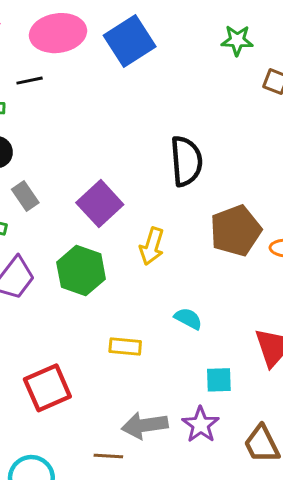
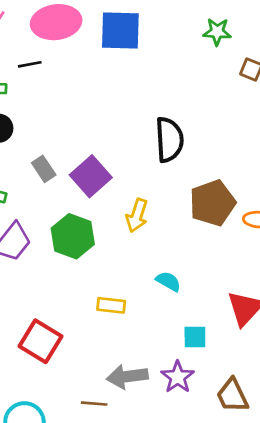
blue square: (130, 41) -> (120, 30), turned 33
gray rectangle: (25, 196) -> (44, 169), moved
red square: (47, 388) -> (40, 341), turned -36

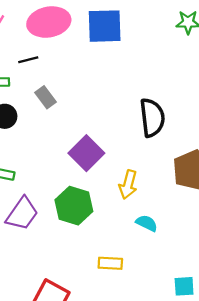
gray rectangle: (44, 169) -> (46, 97), moved
cyan semicircle: (168, 281) -> (147, 223), moved

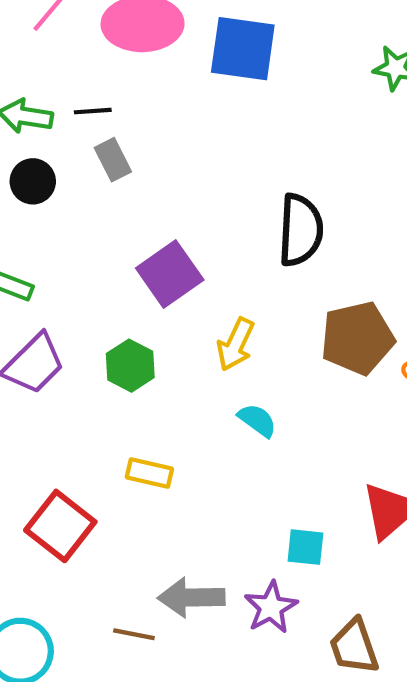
black line: (28, 60) -> (93, 111), moved
green hexagon: (74, 206) -> (130, 366), size x0.7
yellow rectangle: (110, 263) -> (149, 473), moved

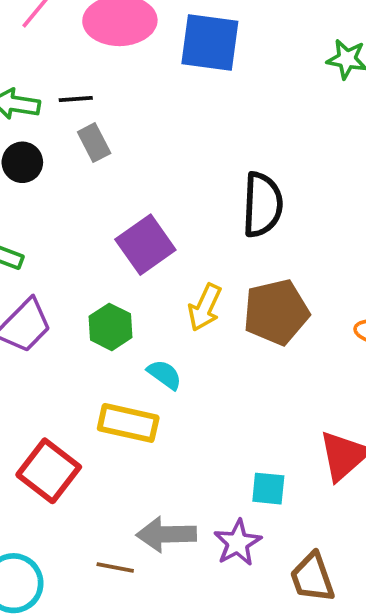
brown pentagon: (357, 338) -> (276, 312), moved
cyan semicircle: (257, 420) -> (164, 375), moved
yellow rectangle: (149, 473) -> (128, 423), size x1.4

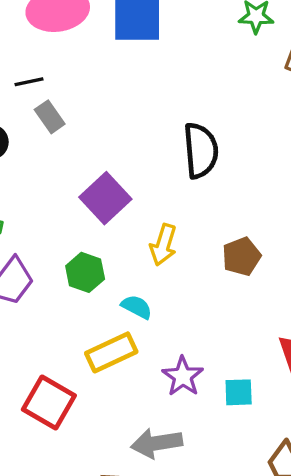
brown pentagon: (276, 312) -> (241, 256), moved, size x0.7
yellow rectangle: (128, 423) -> (111, 352), turned -30
purple star: (238, 543) -> (183, 376), moved

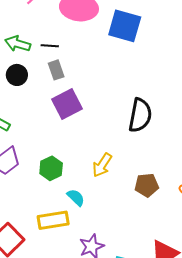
purple square: (105, 198) -> (67, 104), moved

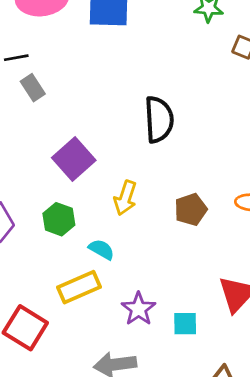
purple square: (67, 104) -> (74, 159), moved

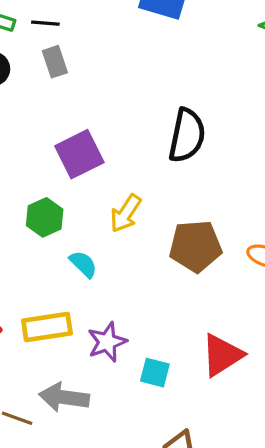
brown pentagon: (191, 210) -> (196, 246), size x1.4
yellow rectangle: (79, 287) -> (47, 327), moved

